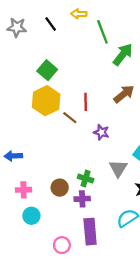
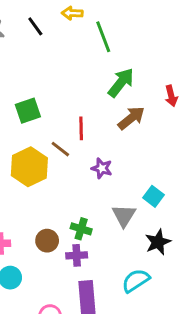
green arrow: (123, 54) -> (121, 83), moved
green square: (47, 70) -> (28, 111), moved, turned 30
yellow hexagon: (46, 101) -> (29, 167), moved

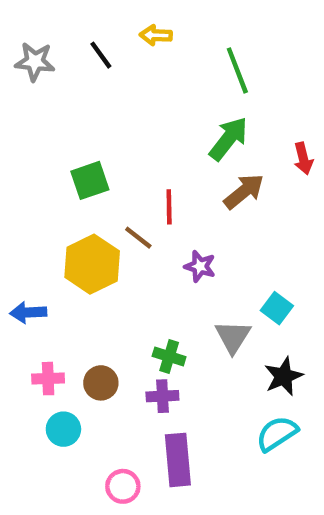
green line: (103, 37) -> (237, 70), moved
brown circle: (47, 241) -> (101, 383), moved
cyan semicircle: (136, 281) -> (277, 434), moved

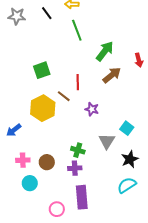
green line: (237, 70) -> (77, 30), moved
blue arrow: (28, 312) -> (14, 130), turned -35

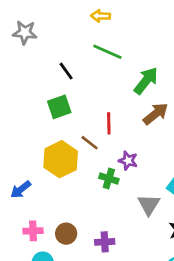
black line: (47, 13) -> (66, 71), moved
green line: (77, 30) -> (107, 52), turned -45
green cross: (78, 150) -> (109, 179), moved

